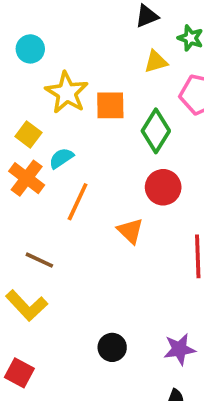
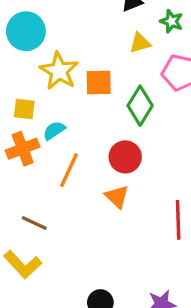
cyan circle: (30, 49) -> (26, 31), size x1.5
yellow square: (28, 134) -> (24, 109), turned -30
orange cross: (27, 178) -> (23, 149), turned 32
red circle: (163, 187) -> (125, 157), moved

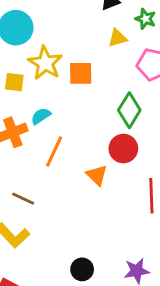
green diamond: (140, 106) -> (129, 110), moved
yellow square: (24, 109) -> (14, 82), moved
red circle: (125, 157) -> (123, 149), moved

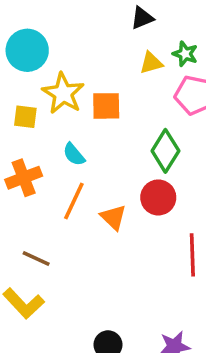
green star: (145, 19) -> (185, 54), moved
cyan semicircle: (41, 116) -> (74, 154), moved, turned -96
orange triangle: (97, 175) -> (113, 217), moved

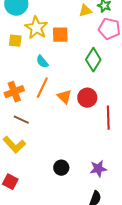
orange cross: (24, 178) -> (14, 92), moved
red circle: (158, 197) -> (87, 98), moved

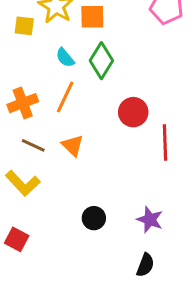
green diamond: (93, 60) -> (101, 61), moved
orange triangle: (64, 97) -> (73, 145), moved
purple star: (98, 169) -> (150, 220), turned 30

